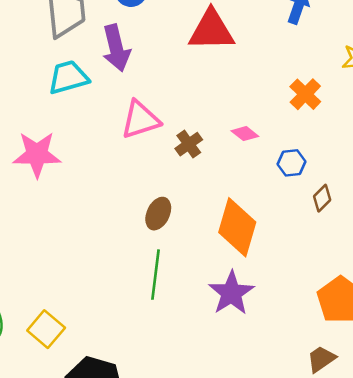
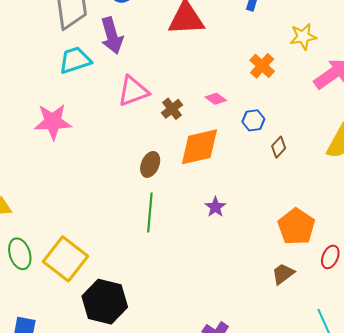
orange diamond: (237, 227) -> (199, 147), moved, turned 63
purple star: (231, 293) -> (215, 207), moved, size x0.6
yellow square: (46, 329) -> (66, 259), size x1.5

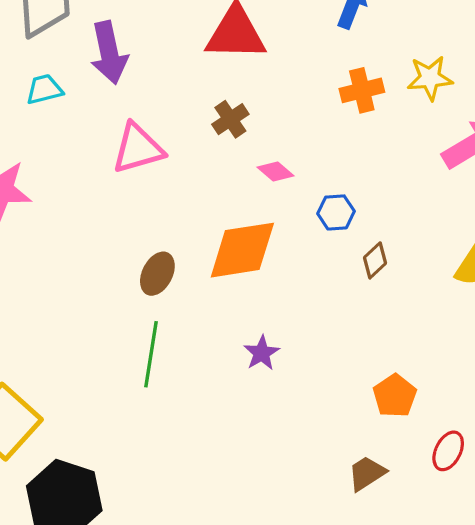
cyan trapezoid: (75, 60) -> (44, 89), size x0.7
orange cross: (262, 66) -> (362, 90), moved, turned 30
brown cross: (172, 109) -> (230, 119), moved
orange pentagon: (296, 227) -> (395, 396), size x0.7

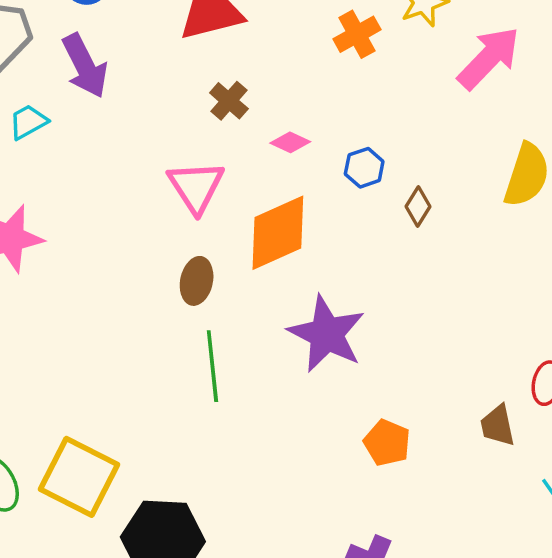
pink triangle: (138, 149) -> (196, 187), moved, turned -32
purple star: (262, 353) -> (327, 334), size x2.0
orange pentagon: (395, 396) -> (387, 443), moved
brown trapezoid: (367, 473) -> (498, 426), moved, turned -54

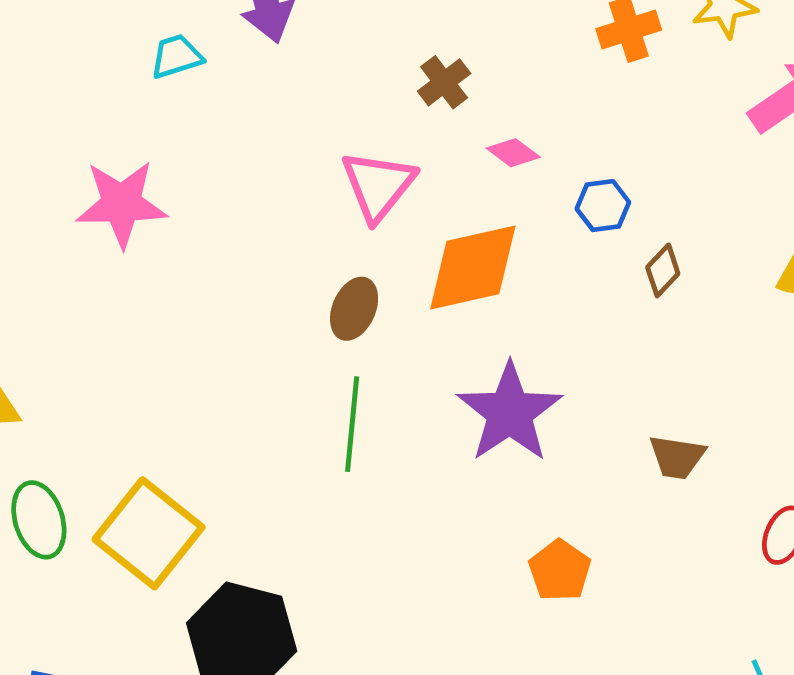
brown trapezoid: (498, 426) -> (677, 457), moved, turned -81

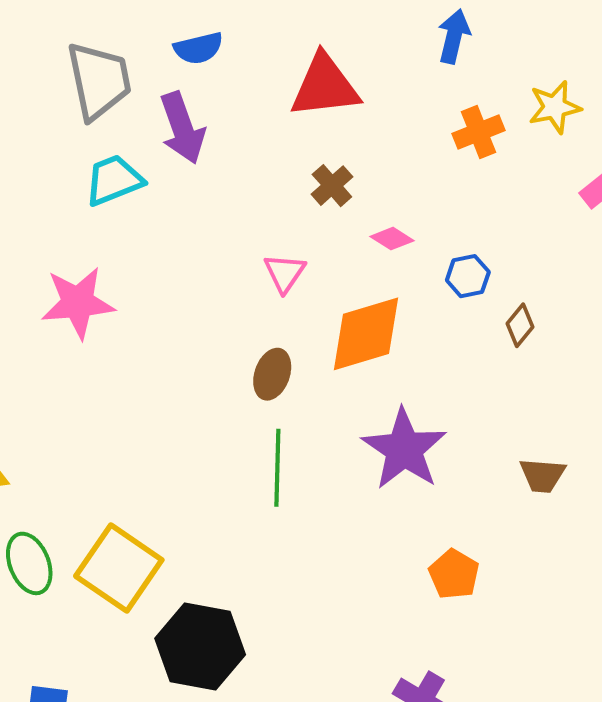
cyan trapezoid: (176, 56) -> (114, 180), size x1.4
pink triangle: (378, 185) -> (285, 273), size x0.7

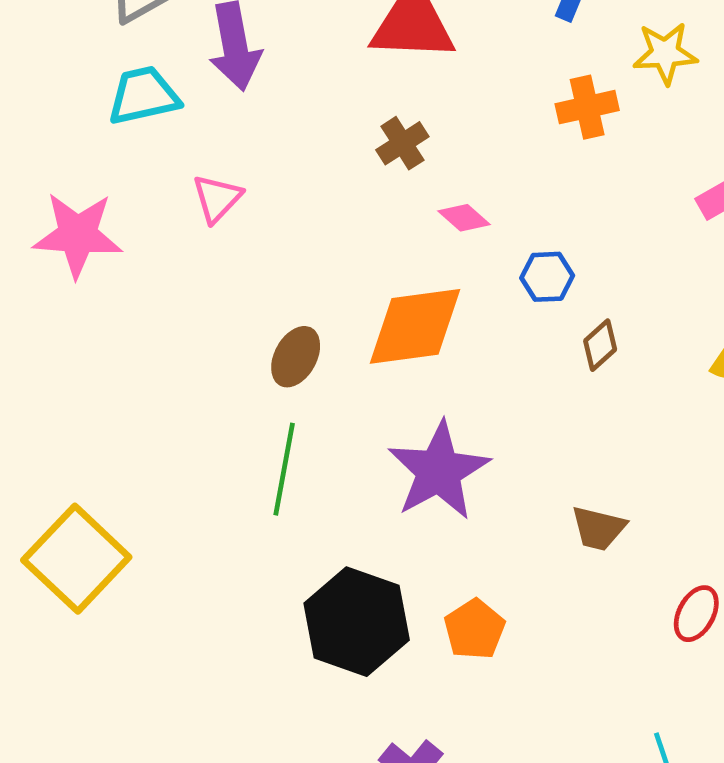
yellow star: (555, 107) -> (665, 53), moved
pink triangle: (285, 273) -> (217, 198), moved
black hexagon: (200, 647) -> (357, 622), moved

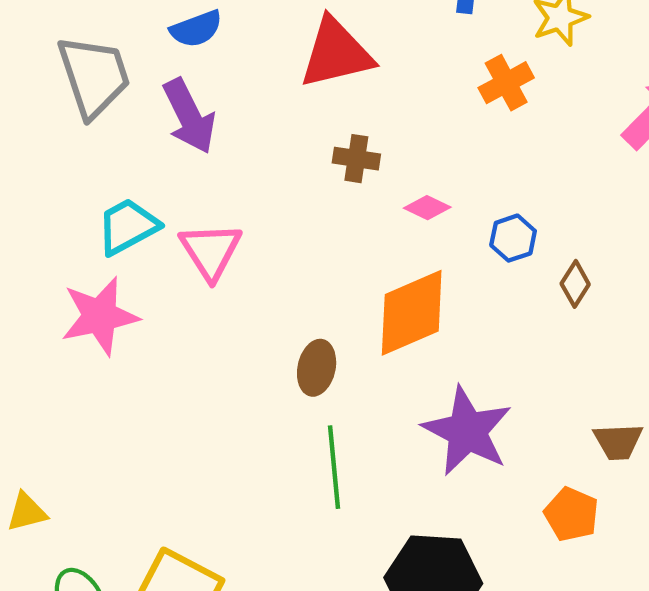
cyan trapezoid: (143, 96) -> (128, 226), moved
brown cross: (402, 143) -> (356, 159), turned -33
pink triangle: (217, 198) -> (211, 251), size x1.4
orange pentagon: (474, 629) -> (571, 514), moved

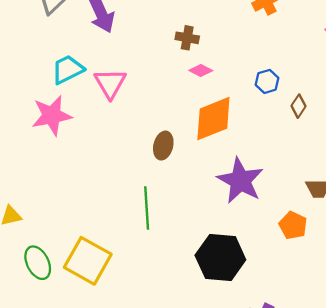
pink diamond: (427, 208) -> (201, 71), moved
green line: (334, 467) -> (147, 208), moved

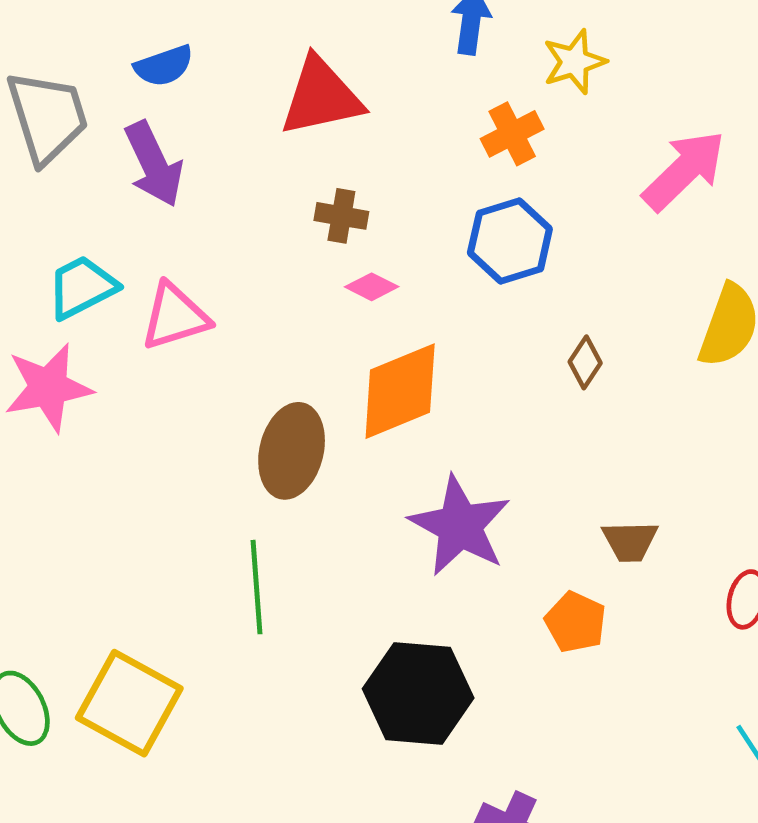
blue hexagon: (267, 81) -> (510, 241), moved, size x1.6
pink triangle: (110, 83) -> (175, 317), turned 44
brown ellipse: (163, 146) -> (292, 451), size x1.5

